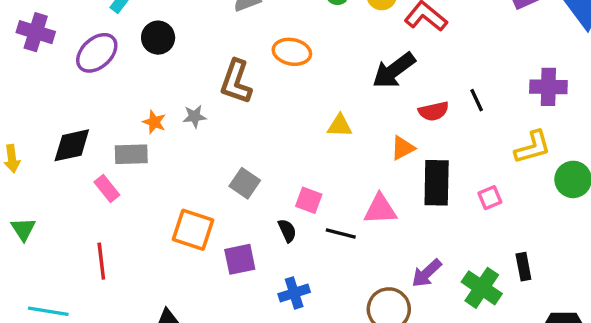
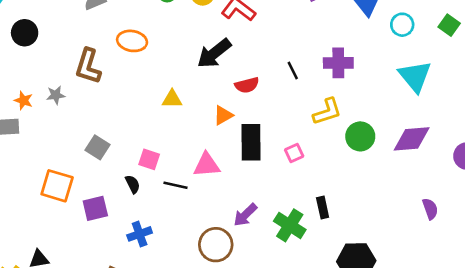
black line: (477, 100) -> (293, 71), moved

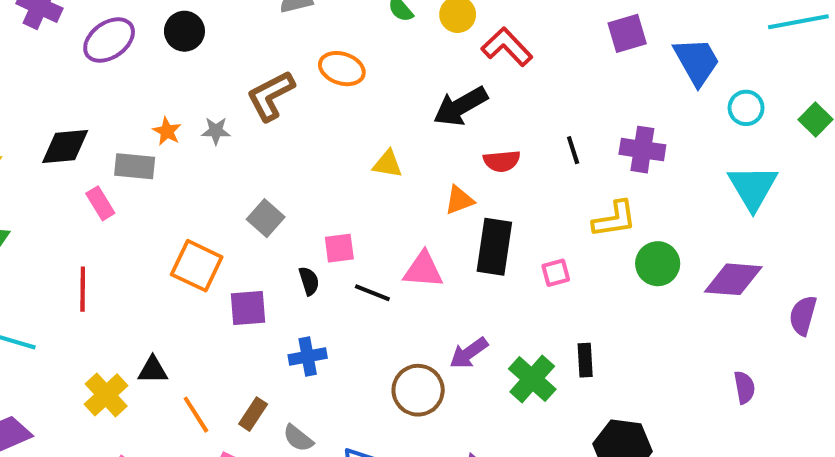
brown L-shape: (88, 66) -> (271, 96), turned 36
pink square: (149, 159) -> (339, 248), turned -35

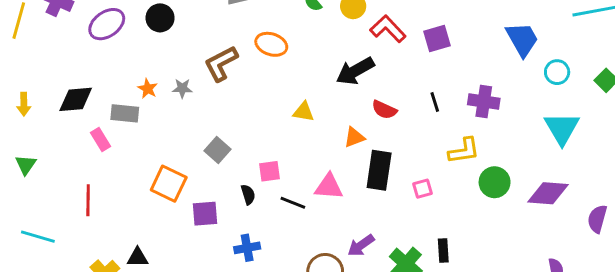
purple square: (627, 33) -> (437, 39), moved
red semicircle: (502, 161) -> (384, 110), turned 30

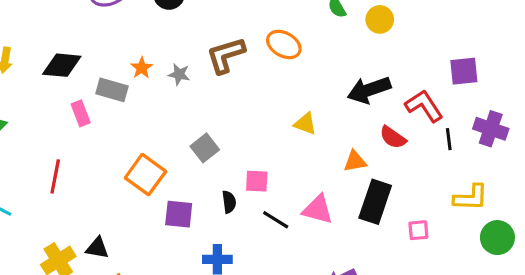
red L-shape: (388, 29) -> (424, 106), moved
purple cross: (484, 102) -> (491, 129), moved

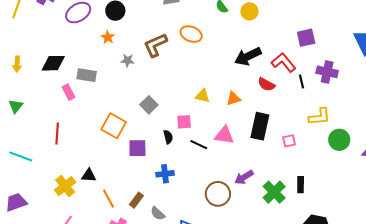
orange star: (142, 68) -> (108, 37), moved
yellow triangle: (305, 124) -> (203, 96), moved
orange triangle: (355, 161) -> (233, 99), moved

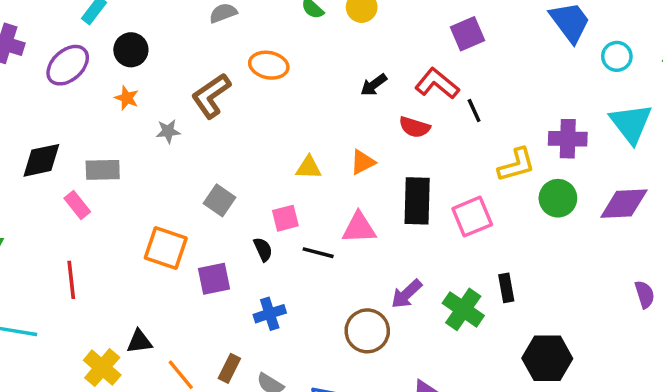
black arrow: (248, 56) -> (374, 85), size x0.6
purple cross: (327, 72) -> (568, 139), moved
pink square: (289, 141) -> (472, 217), size x1.6

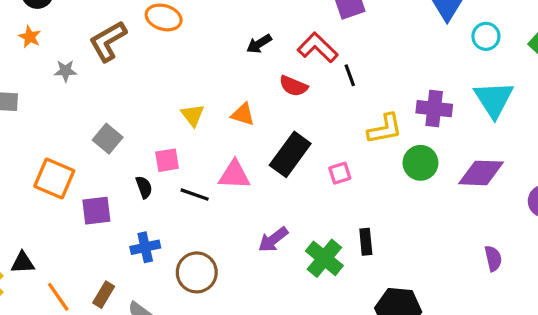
orange triangle: (363, 162) -> (243, 114), turned 40
yellow triangle: (309, 167) -> (193, 115), turned 45
black rectangle: (417, 201) -> (290, 154), turned 30
pink square: (472, 217) -> (340, 173), size x0.6
brown circle: (367, 331) -> (197, 272), moved

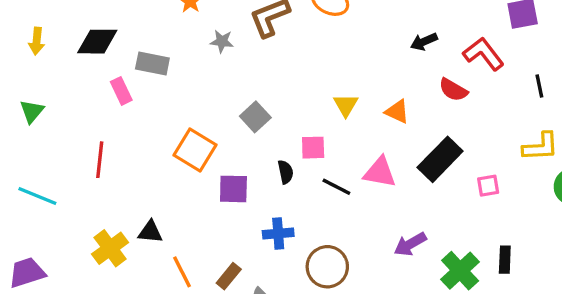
black line: (350, 75) -> (539, 86), moved

